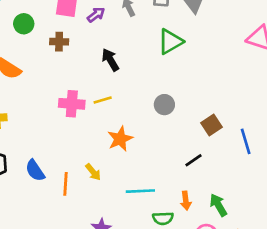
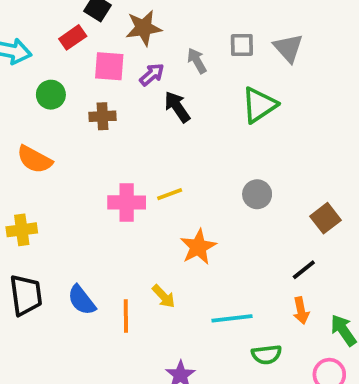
black arrow: (110, 60) -> (177, 107), moved
orange arrow: (186, 201) -> (301, 311), moved

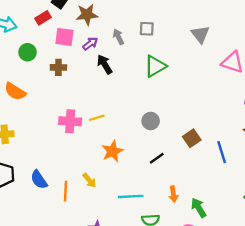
gray triangle: (288, 48) -> (200, 34), moved
black line: (304, 270) -> (157, 158), moved

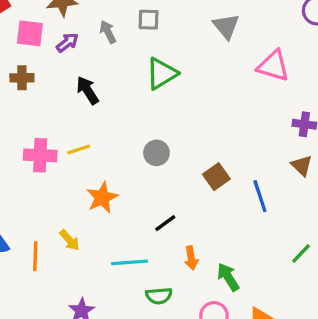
black arrow: (105, 64) -> (88, 90), moved
black line: (157, 158) -> (165, 223), moved

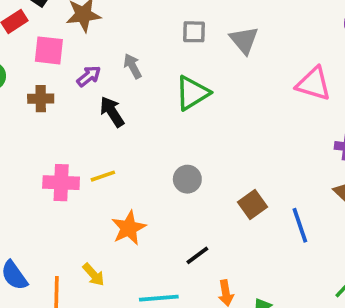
gray square: (149, 20) -> (194, 32), moved
gray triangle: (226, 26) -> (244, 40), moved
gray arrow: (108, 32) -> (133, 66), moved
purple arrow: (67, 43) -> (89, 76), moved

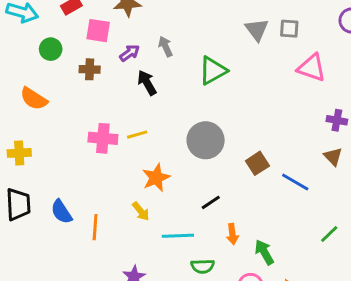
gray square: (194, 32) -> (289, 29), moved
gray circle: (187, 179) -> (206, 140), size x1.6
blue line: (300, 225) -> (295, 182), turned -44
yellow arrow: (94, 275) -> (141, 211), moved

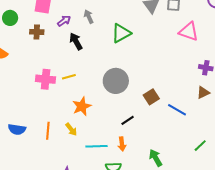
brown triangle: (333, 157) -> (203, 93), turned 48
black line: (211, 202) -> (128, 120), moved
blue semicircle: (61, 212) -> (17, 129), turned -48
orange line: (95, 227) -> (48, 131), moved
orange arrow: (232, 234) -> (122, 144), moved

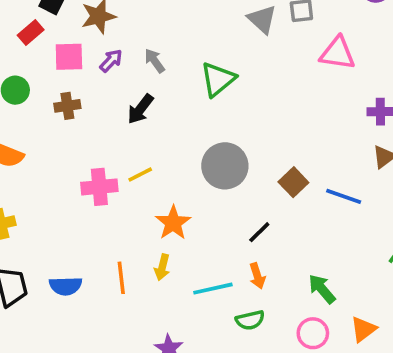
purple arrow: (64, 21) -> (111, 61), moved
black arrow: (76, 41) -> (140, 109), turned -102
yellow arrow: (71, 129) -> (162, 267), turned 64

